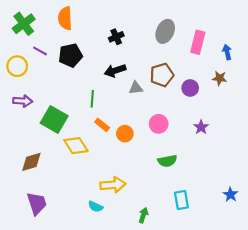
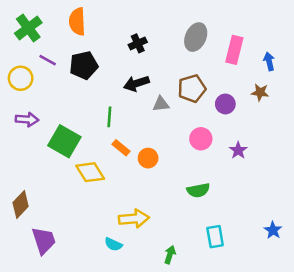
pink circle: (159, 124) -> (201, 139), moved
brown diamond: (31, 162) -> (21, 204), moved, turned -30

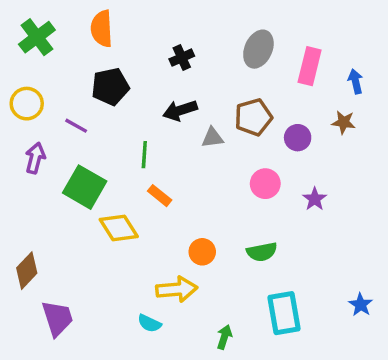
purple line: (48, 60) -> (76, 126), moved
purple arrow: (27, 119) -> (35, 158), turned -80
orange circle: (148, 158) -> (202, 252), moved
cyan rectangle: (215, 237) -> (284, 313), size x1.4

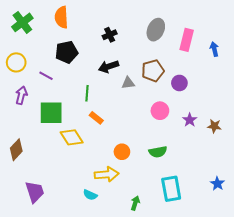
brown star: (344, 122) -> (214, 126), moved
green square: (85, 187) -> (51, 113), turned -30
brown diamond: (27, 271) -> (16, 150), moved

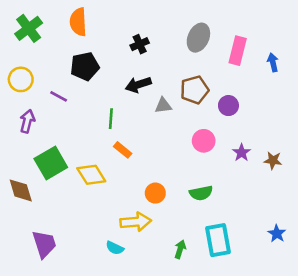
green square: (51, 113) -> (51, 163), moved, turned -30
brown diamond: (16, 150) -> (21, 190), turned -60
green arrow: (135, 203) -> (180, 249), moved

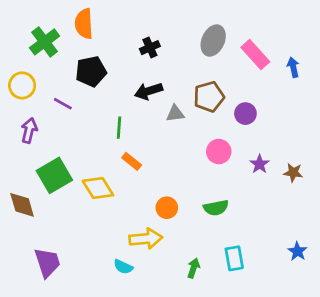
green cross: (29, 28) -> (45, 42), moved
pink rectangle: (238, 51) -> (255, 55), turned -56
cyan rectangle: (218, 240) -> (234, 258), size x0.7

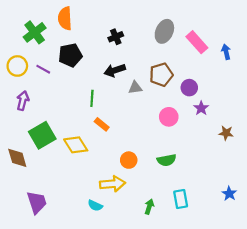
purple line: (63, 104) -> (43, 69), moved
purple star: (260, 164) -> (201, 108), moved

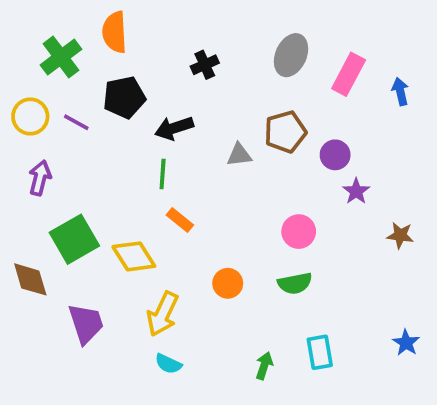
pink rectangle: (197, 42) -> (349, 74), turned 70
black arrow: (115, 70) -> (174, 128), moved
pink circle: (169, 117) -> (299, 232), moved
yellow arrow: (112, 184) -> (163, 314), moved, turned 120
purple trapezoid: (37, 202) -> (86, 324), moved

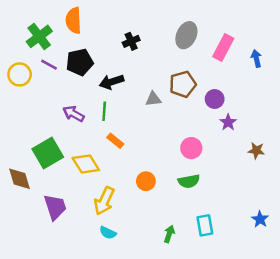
purple line: (76, 122) -> (49, 65), moved
purple arrow: (40, 178) -> (74, 114), moved, turned -75

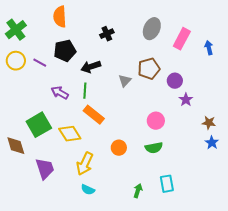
green cross: (39, 36) -> (16, 30), moved
purple line: (49, 65) -> (40, 63), moved
gray triangle: (153, 99) -> (125, 81), turned -40
orange rectangle: (115, 141) -> (94, 115), size x1.5
blue star: (260, 219) -> (212, 143), moved

